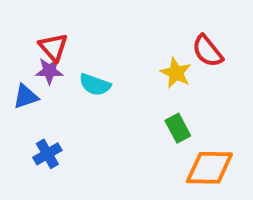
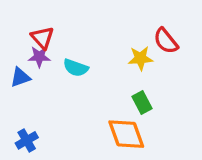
yellow star: (176, 73) -> (140, 58), turned -30
blue cross: (47, 154) -> (27, 140), moved
orange diamond: (209, 168) -> (126, 134), moved, turned 69

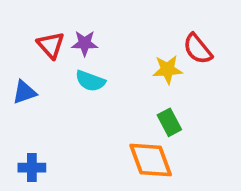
purple star: (39, 57) -> (85, 43), moved
blue cross: (27, 140) -> (32, 168), turned 30

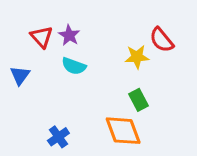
purple star: (85, 43) -> (69, 35), turned 30
blue triangle: (24, 92) -> (20, 75), turned -35
blue cross: (32, 168) -> (58, 137), moved, turned -35

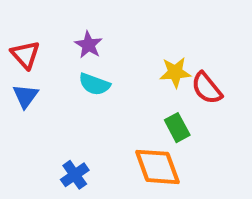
red triangle: (42, 37) -> (25, 55), moved
red semicircle: (162, 40) -> (207, 88), moved

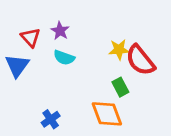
red triangle: (25, 55) -> (31, 38), moved
red semicircle: (207, 88) -> (140, 60), size x1.4
blue triangle: (25, 96) -> (17, 66), size x1.4

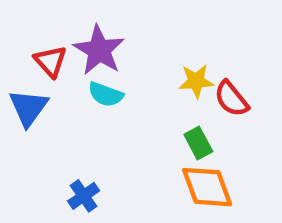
purple star: (60, 31) -> (99, 50), size x1.6
red semicircle: (140, 60) -> (231, 99), size x0.7
orange diamond: (107, 114) -> (207, 187), moved

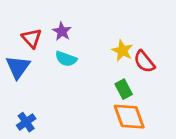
purple star: (99, 50) -> (62, 31), size x0.6
yellow star: (196, 81) -> (122, 51), turned 30
blue cross: (84, 196) -> (26, 122), moved

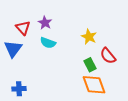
red semicircle: (144, 62) -> (108, 56), moved
blue cross: (26, 122) -> (19, 89), turned 32

